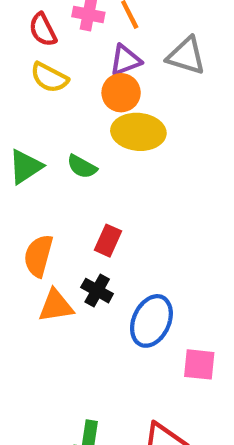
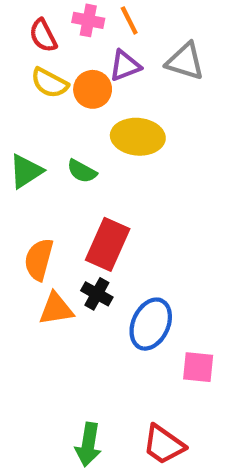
orange circle: (121, 93) -> (93, 89), moved
red rectangle: (108, 241) -> (108, 244), size x1.6

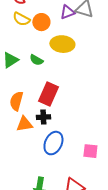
purple triangle: (125, 66) -> (67, 12), moved
black cross: (97, 294) -> (43, 117), turned -32
blue ellipse: (151, 324) -> (53, 143), moved

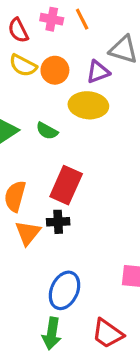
purple triangle: (67, 12) -> (98, 72), moved
orange triangle: (24, 124) -> (28, 233), turned -42
blue ellipse: (53, 143) -> (64, 290), moved

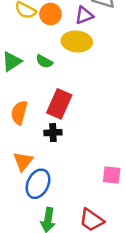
orange triangle: (28, 233) -> (23, 161), moved
blue ellipse: (64, 290) -> (38, 184), moved

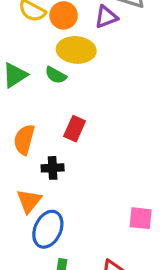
yellow ellipse: (77, 41) -> (76, 50), moved
red rectangle: (59, 104) -> (75, 129), size x0.7
black cross: (53, 133) -> (53, 168), moved

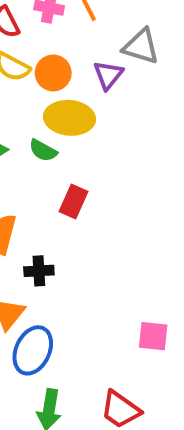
purple triangle: (106, 17) -> (108, 75), turned -30
red rectangle: (75, 129) -> (74, 201), moved

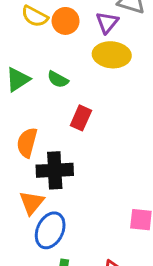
yellow ellipse: (69, 118) -> (112, 55), moved
black cross: (39, 271) -> (55, 170), size x1.6

